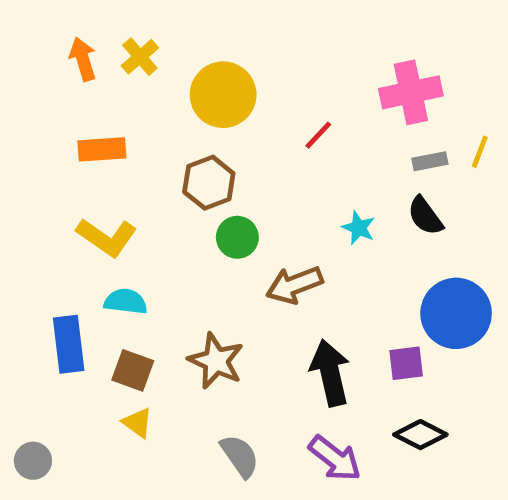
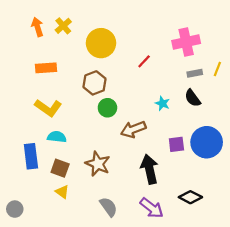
purple square: (406, 363) -> (176, 144), moved

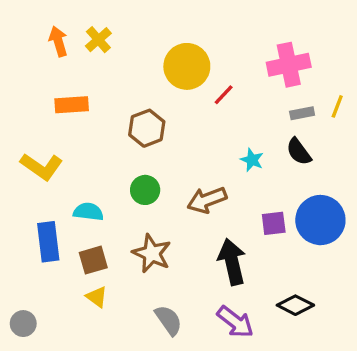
yellow circle: (101, 43) -> (187, 66), moved
yellow L-shape: (48, 108) -> (42, 167), moved
green circle: (107, 108) -> (145, 190), moved
brown square: (60, 168) -> (93, 260), turned -36

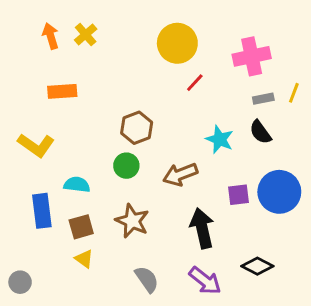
yellow circle: (187, 66) -> (177, 43), moved
brown hexagon: (147, 128) -> (137, 128), moved
cyan star: (252, 160) -> (220, 139), size x1.4

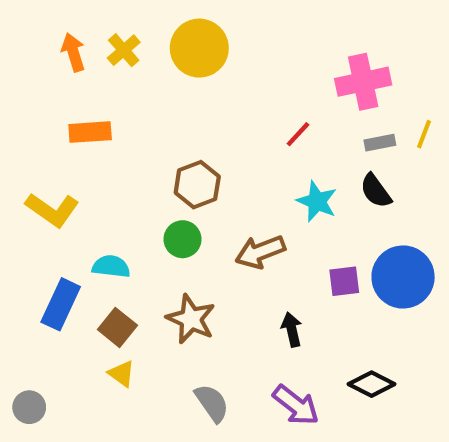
yellow circle: (177, 43) -> (199, 48), moved
red line: (195, 83) -> (298, 134), moved
blue rectangle: (42, 211) -> (61, 304), turned 32
brown square: (81, 227) -> (117, 327), turned -35
black arrow: (202, 228) -> (292, 329), size x0.6

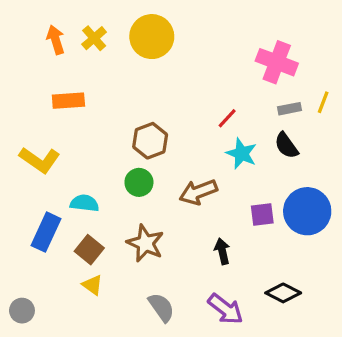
pink cross: (363, 82) -> (277, 62), turned 33
red line: (298, 134) -> (227, 118), moved

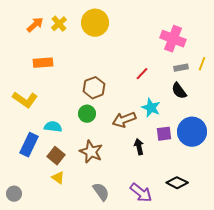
orange arrow: (56, 40) -> (35, 25), turned 66
cyan star: (242, 154) -> (151, 108), moved
black arrow: (222, 251) -> (139, 147), moved

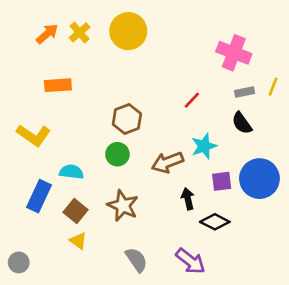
cyan star: (151, 108) -> (204, 146), turned 30
black diamond: (177, 183) -> (215, 222), moved

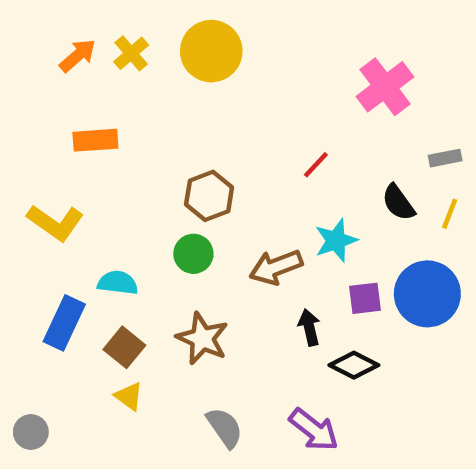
pink cross: (234, 53) -> (385, 87), turned 32
yellow line: (273, 87) -> (450, 214), moved
gray rectangle: (245, 92) -> (445, 158), moved

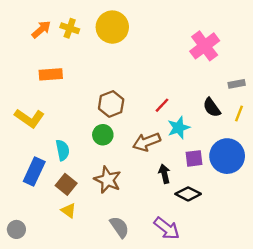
yellow cross: (131, 53) -> (70, 28), turned -30
red line: (316, 165) -> (162, 105), moved
cyan semicircle: (118, 283) -> (63, 150), turned 72

